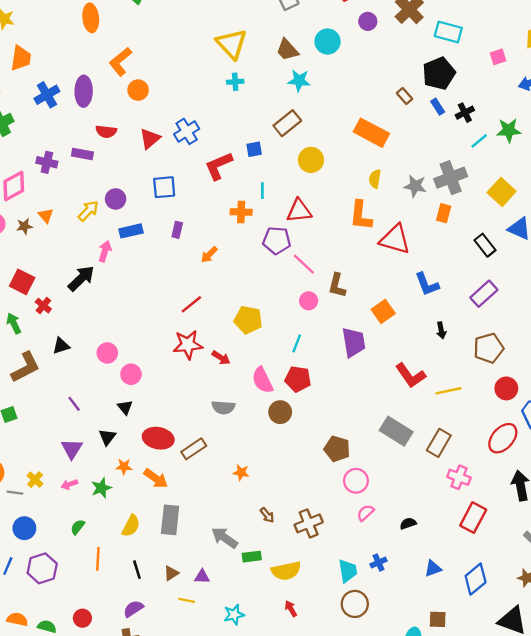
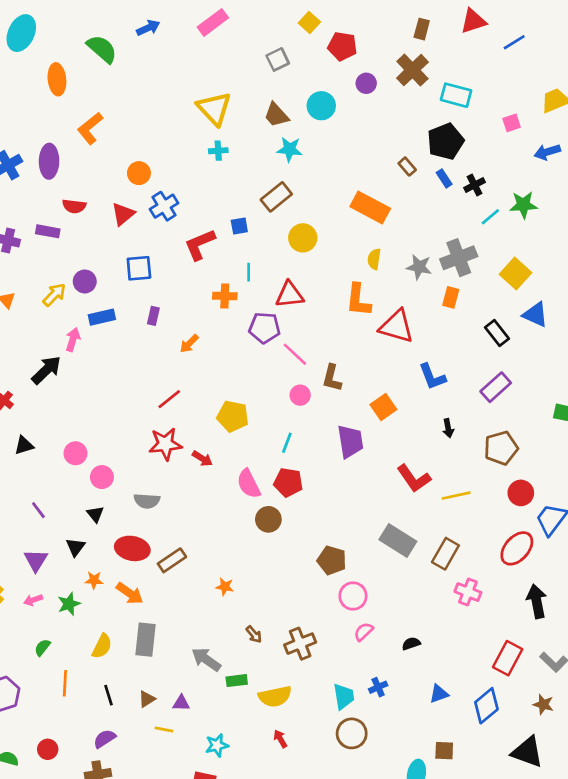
orange circle: (138, 90) -> (139, 173), moved
gray semicircle: (223, 407) -> (147, 501), moved
red rectangle: (473, 518) -> (508, 658), moved

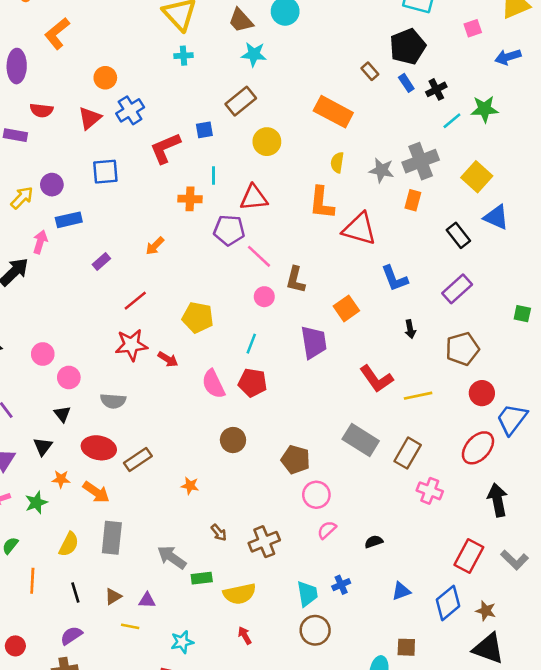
purple rectangle: (153, 316) -> (101, 261), moved, turned 36
brown circle: (268, 519) -> (233, 440), moved
brown star: (543, 704) -> (486, 611), moved

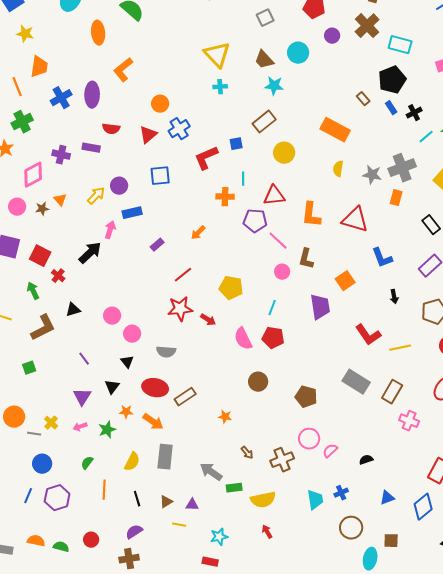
orange L-shape: (322, 203) -> (311, 215), moved
pink circle: (316, 495) -> (309, 439), moved
brown circle: (315, 630) -> (351, 528), moved

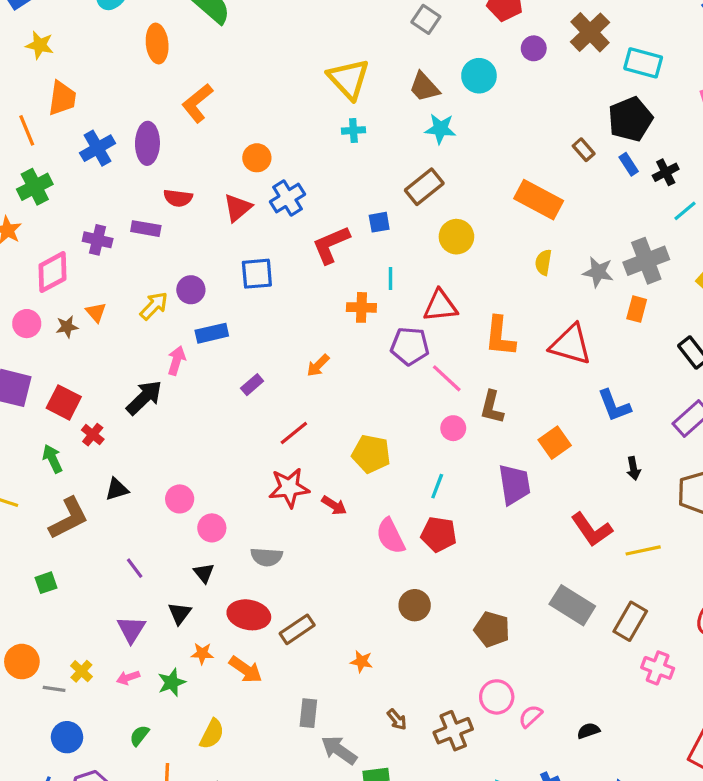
gray square: (265, 18) -> (426, 19), turned -30
gray rectangle: (165, 457) -> (308, 713), moved, size x0.7

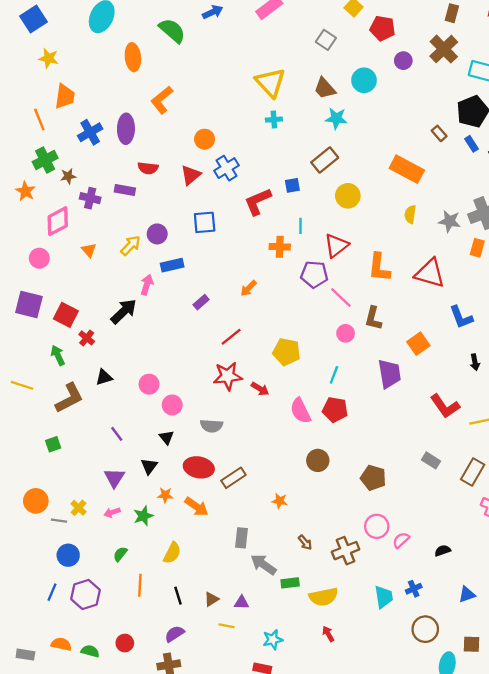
red triangle: (440, 306) -> (336, 245), turned -32
brown star: (67, 327) -> (68, 176), moved
gray rectangle: (572, 605) -> (431, 460), size x0.6

